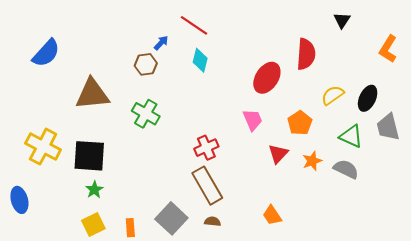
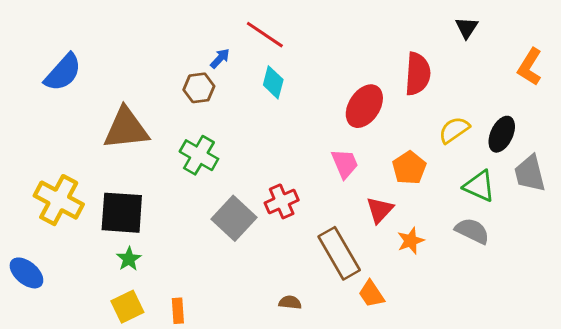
orange star: (312, 161) -> (411, 241), moved
brown rectangle: (207, 186) -> (339, 253), moved
blue ellipse: (19, 200) -> (26, 273), turned -35
gray square: (171, 218) -> (234, 218), moved

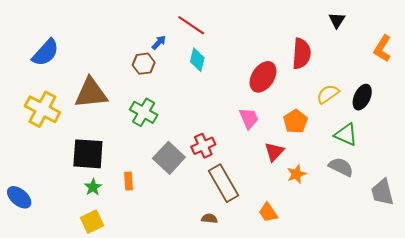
gray trapezoid: (530, 173) -> (382, 192), moved
yellow cross: (59, 200) -> (42, 109), moved
brown rectangle: (339, 253) -> (224, 183), moved
orange rectangle: (178, 311) -> (128, 181), moved

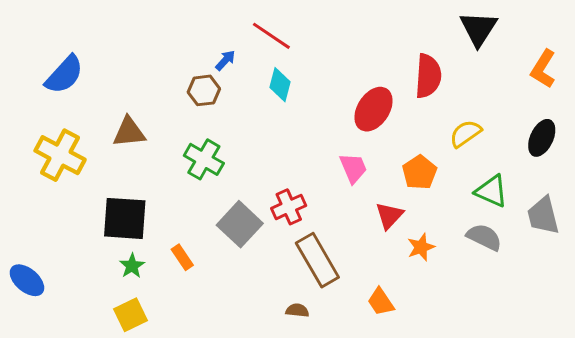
black triangle: (337, 20) -> (478, 29), size x1.6
brown triangle: (91, 93) -> (129, 132), size x0.7
black ellipse: (362, 97) -> (542, 138), moved
orange rectangle: (128, 181) -> (182, 257), turned -30
gray trapezoid: (382, 192) -> (543, 216), moved

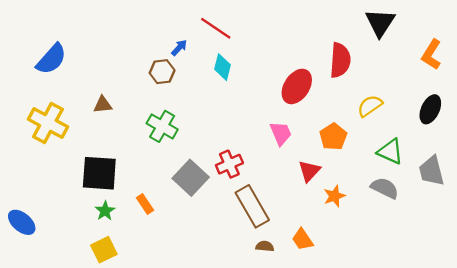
brown triangle: (129, 132) -> (103, 105), size x0.7
brown semicircle: (297, 310) -> (265, 246), moved

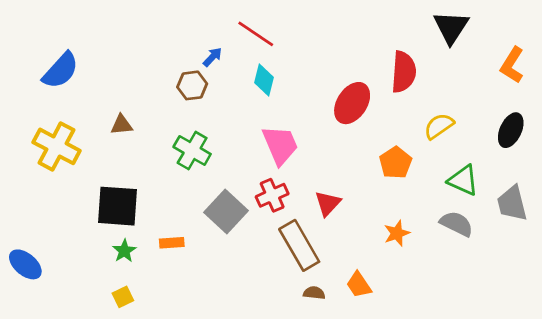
pink trapezoid: (281, 133) -> (280, 145), moved, size x1.4
red triangle: (309, 171) -> (328, 203), moved
orange rectangle: (145, 204) -> (172, 243), turned -60
yellow square: (104, 250) -> (123, 297), size x0.7

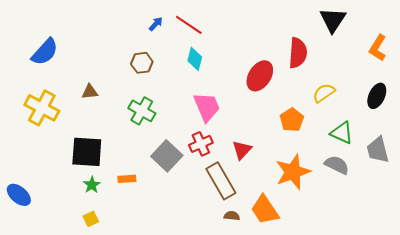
blue arrow: (212, 57) -> (156, 24), moved
orange star: (397, 233) -> (293, 172), size x1.8
orange trapezoid: (359, 285) -> (265, 210), size x1.5

